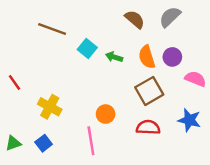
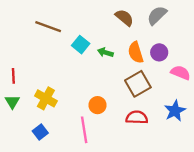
red line: (14, 82) -> (13, 76), turned 32
blue star: (189, 120) -> (175, 111), turned 30
green triangle: (13, 143) -> (12, 102), moved, turned -40

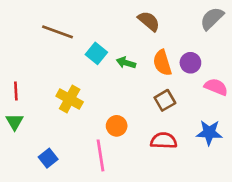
gray semicircle: (157, 15) -> (212, 18), moved
brown square: (138, 84) -> (165, 100), size x0.7
yellow cross: (46, 98) -> (70, 99), moved
blue star: (175, 111) -> (209, 133), turned 30

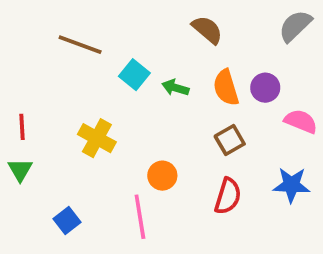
red semicircle: (164, 141) -> (228, 196), turned 105

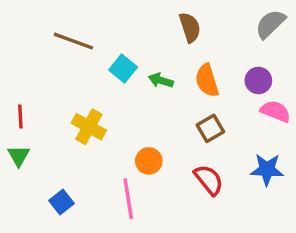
brown semicircle: (207, 30) -> (190, 27), turned 32
purple circle: (265, 88) -> (258, 80), moved
red semicircle: (228, 196) -> (209, 180), turned -56

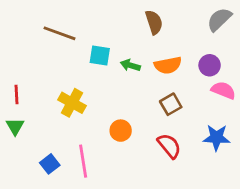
cyan square: (123, 68) -> (100, 56), turned -30
orange semicircle: (207, 80) -> (168, 65), turned -84
pink line: (128, 199) -> (83, 161), moved

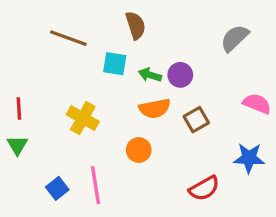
gray semicircle: (219, 19) -> (235, 38), moved
brown semicircle: (154, 22) -> (136, 25), moved
orange semicircle: (168, 65) -> (155, 108), moved
purple circle: (210, 65) -> (180, 75), moved
red semicircle: (169, 146) -> (204, 188), moved, turned 100

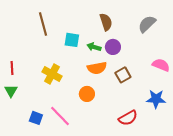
brown semicircle: (136, 25) -> (106, 22), moved
brown line: (68, 38) -> (43, 24), turned 55
pink line: (96, 185) -> (60, 116), turned -35
blue square: (57, 188) -> (36, 118), turned -32

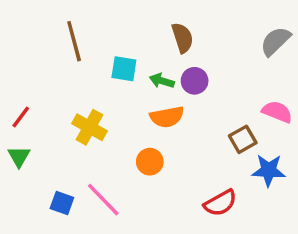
gray semicircle: (147, 24) -> (275, 41), moved
red line: (12, 68) -> (21, 117), turned 40
brown square: (123, 75) -> (243, 139), moved

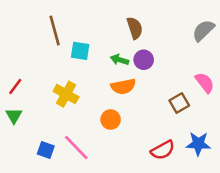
cyan square: (124, 69) -> (80, 51), moved
pink semicircle: (277, 112) -> (205, 83), turned 30
blue star: (269, 170) -> (198, 144), moved

